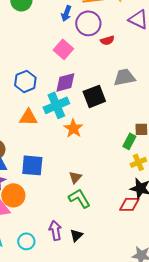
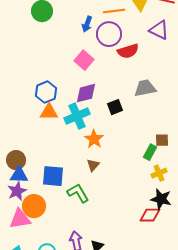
red semicircle: (107, 40) -> (128, 51), size x1.5
black square: (94, 96) -> (115, 107), size x0.7
orange triangle: (28, 117) -> (49, 112), moved
brown triangle: (75, 177) -> (93, 165), moved
green L-shape: (79, 198) -> (78, 193), moved

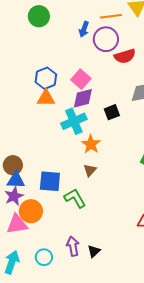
pink square: (84, 60) -> (81, 79), moved
blue hexagon: (46, 92) -> (46, 78), moved
orange triangle: (49, 112) -> (46, 98), moved

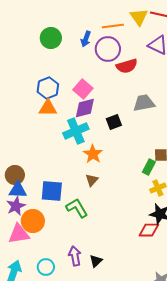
green circle: (39, 16) -> (51, 38), moved

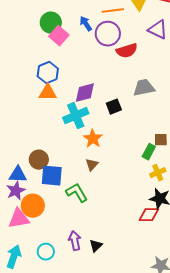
blue arrow: (86, 39) -> (86, 24), turned 126
pink square: (83, 89) -> (59, 36), moved
brown circle: (15, 175) -> (39, 160), moved

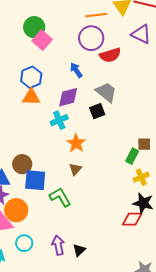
blue arrow: (86, 24) -> (76, 70), moved
gray trapezoid: (144, 88) -> (106, 92), moved, turned 50
cyan cross: (76, 116) -> (59, 120), size x0.7
cyan circle: (46, 252) -> (24, 243), moved

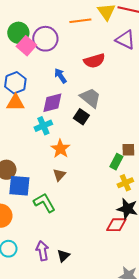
purple circle: (91, 38) -> (45, 39), moved
black square: (97, 111) -> (81, 117), turned -35

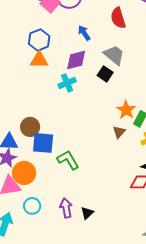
red semicircle: (94, 61) -> (118, 18), turned 90
orange star: (60, 149) -> (126, 110), moved
brown triangle: (59, 175) -> (119, 132), moved

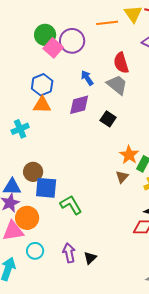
gray trapezoid: (114, 55) -> (117, 85), moved
cyan cross: (67, 83) -> (20, 129), moved

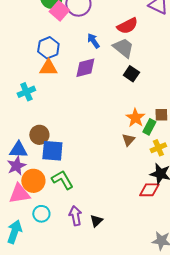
red semicircle: (121, 63) -> (127, 26), turned -100
black square: (108, 119) -> (131, 74), moved
green L-shape: (71, 205) -> (62, 180), moved

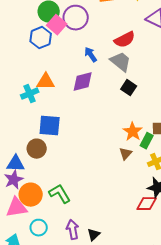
blue hexagon: (48, 48) -> (41, 38), moved
cyan cross: (26, 92) -> (30, 94), moved
blue square: (52, 151) -> (50, 126), moved

